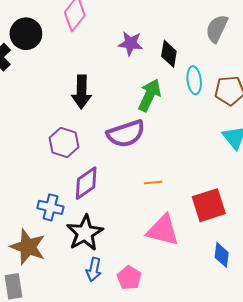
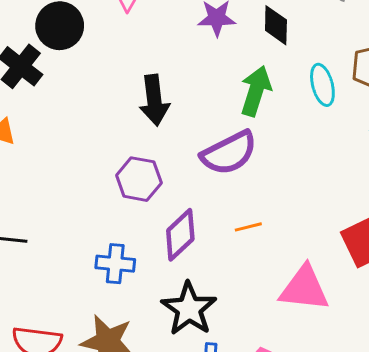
cyan ellipse: (194, 80) -> (322, 85), moved
orange line: (153, 183) -> (248, 227), moved
blue cross: (50, 207) -> (115, 264), moved

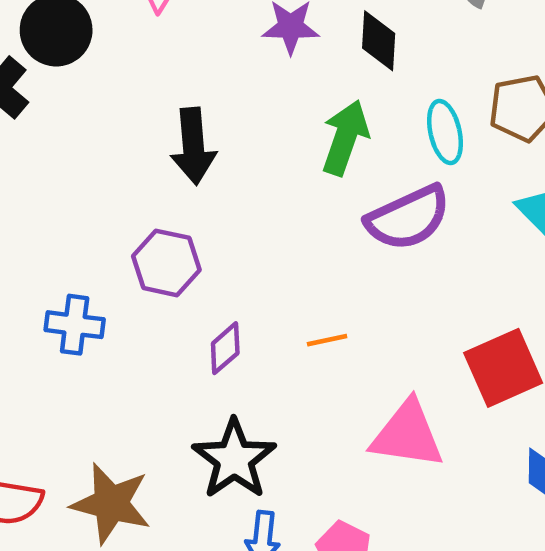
purple semicircle: (229, 153) -> (408, 218), moved
purple diamond: (180, 235) -> (225, 348), size x0.7
blue cross: (115, 264) -> (75, 325), moved

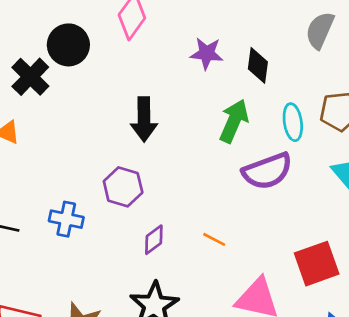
orange line: (327, 340) -> (214, 239), turned 35

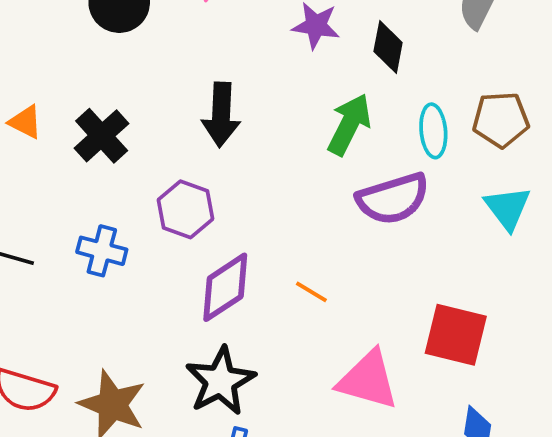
black cross: (30, 77) -> (102, 136), moved
purple diamond: (154, 240) -> (225, 287), size x1.6
red square: (317, 264) -> (456, 335), turned 30

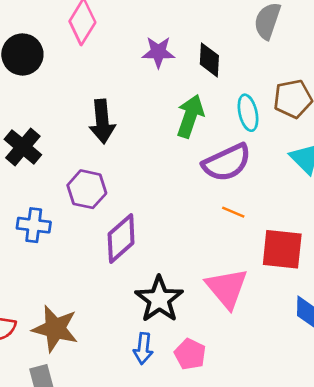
orange line: (311, 292) -> (233, 212), moved
pink triangle: (368, 380) -> (227, 288), turned 42
black star: (220, 381) -> (159, 299), moved

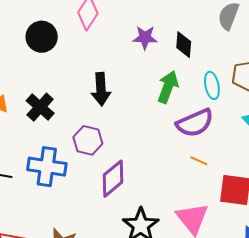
blue cross: (34, 225) -> (47, 167), size x1.5

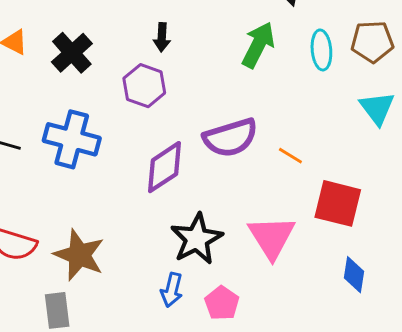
black arrow: (101, 89) -> (162, 37), size x0.6
purple semicircle: (195, 123) -> (230, 138), moved
purple hexagon: (88, 140) -> (144, 86), moved

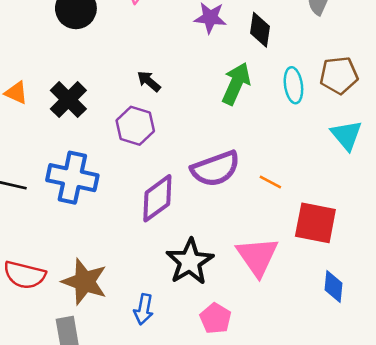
black arrow: (162, 37) -> (149, 81), turned 130
blue arrow: (172, 290) -> (144, 309), moved

